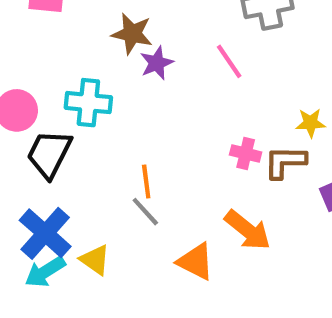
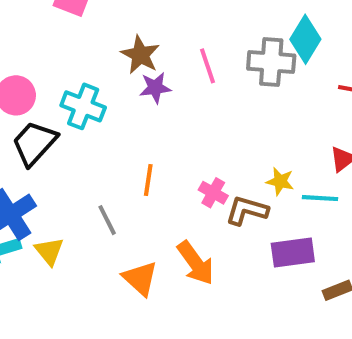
pink line: (229, 61) -> (208, 66), moved
orange line: (146, 182) -> (148, 180), moved

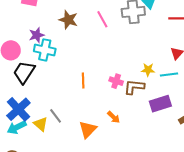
purple star: (155, 88) -> (37, 35), moved
gray line: (107, 220) -> (56, 116), moved
orange arrow: (196, 263) -> (114, 117), size x0.6
orange triangle: (140, 278) -> (88, 129), turned 42

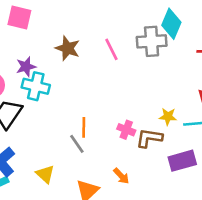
gray line: (56, 116) -> (77, 144), moved
yellow triangle: (41, 124) -> (45, 174), moved

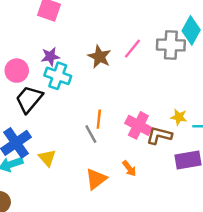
brown star: (68, 48) -> (99, 57), moved
pink line: (111, 49) -> (132, 49), turned 60
pink cross: (126, 130) -> (138, 125), size x1.5
yellow triangle: (45, 174) -> (47, 158), moved

